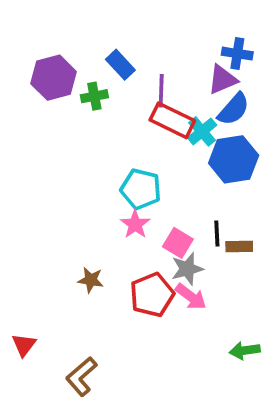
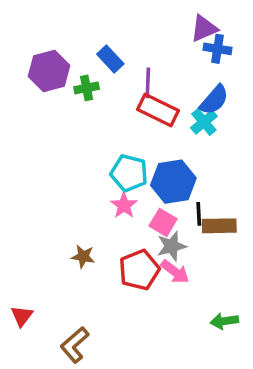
purple triangle: (222, 79) -> (204, 28), moved
cyan cross: (202, 131) -> (204, 122), moved
blue hexagon: (234, 159) -> (173, 182), moved
brown rectangle: (239, 247) -> (219, 226), size x1.4

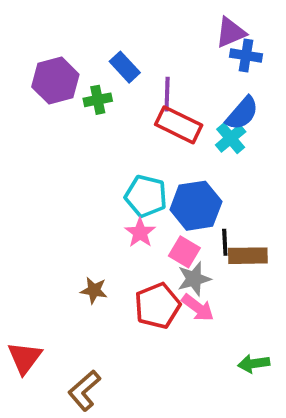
red triangle: (22, 316) -> (25, 358), size x1.4

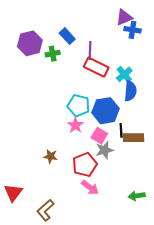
blue semicircle: (242, 113) -> (130, 91), moved, turned -36
pink arrow: (198, 308) -> (90, 187), moved

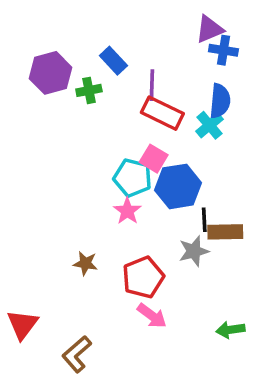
blue semicircle: (130, 91) -> (220, 101), moved
pink square: (99, 136) -> (154, 159), moved
gray star: (104, 150) -> (194, 251), moved

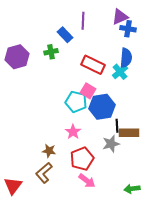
purple hexagon: (51, 73) -> (17, 57), moved
purple line: (152, 85) -> (83, 21), moved
pink star: (127, 211) -> (73, 132), moved
brown L-shape: (77, 354) -> (44, 173), moved

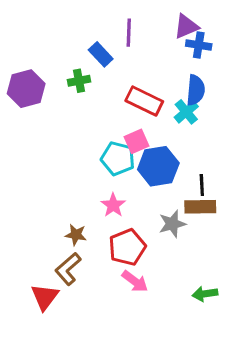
pink square: (88, 91) -> (136, 141), turned 35
black line: (117, 126) -> (202, 185), moved
red triangle: (13, 186) -> (45, 297), moved

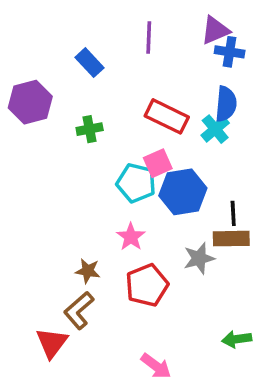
blue rectangle: (101, 54) -> (90, 63), moved
green cross: (79, 81) -> (90, 129), moved
pink arrow: (135, 281) -> (156, 366), moved

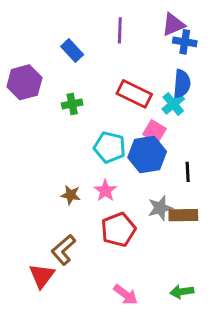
pink square: (158, 163) -> (154, 131), moved, turned -35
brown rectangle: (231, 239) -> (183, 215), moved
brown star: (88, 271) -> (71, 195), moved
green arrow: (237, 339) -> (182, 292), moved

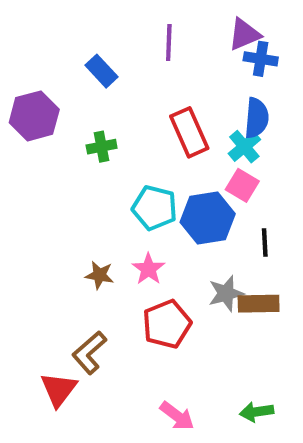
red rectangle: (134, 94) -> (189, 132), turned 40
pink square: (154, 131) -> (242, 185), moved

